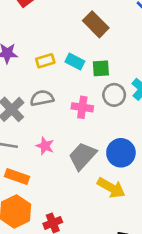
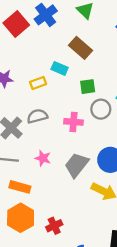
cyan rectangle: (75, 61) -> (60, 68), moved

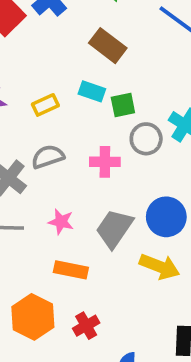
cyan rectangle: (60, 68) -> (92, 91), moved
orange rectangle: (20, 187) -> (71, 270), moved

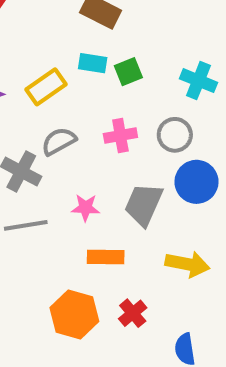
yellow rectangle: (45, 105) -> (46, 87), size x1.4
gray circle: (146, 139) -> (175, 135), moved
yellow arrow: (160, 267) -> (187, 264), moved

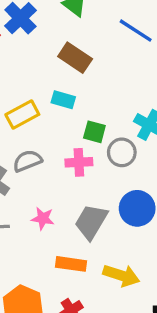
green square: (128, 72) -> (94, 132), moved, turned 30
gray circle: (175, 135) -> (122, 152), moved
orange rectangle: (106, 257) -> (71, 264), moved

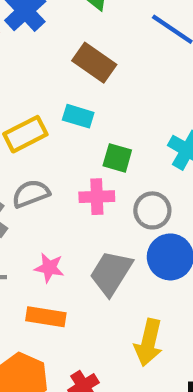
gray circle: (122, 152) -> (152, 210), moved
orange rectangle: (71, 264) -> (46, 317), moved
yellow arrow: (121, 275) -> (149, 342), turned 84

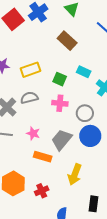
cyan rectangle: (78, 116) -> (84, 72), moved
green square: (117, 158) -> (60, 79), moved
orange rectangle: (46, 317) -> (43, 157), moved

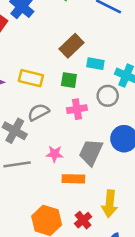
brown rectangle: (67, 41) -> (71, 46), moved, turned -72
yellow rectangle: (30, 70) -> (31, 78), turned 48
gray circle: (85, 113) -> (108, 96), moved
yellow arrow: (75, 174) -> (110, 204), moved

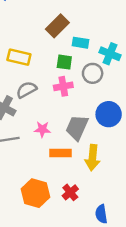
green square: (69, 80) -> (64, 62), moved
yellow arrow: (110, 204) -> (93, 158), moved

